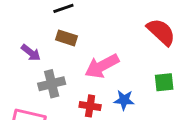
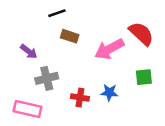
brown rectangle: (66, 38) -> (70, 36), moved
pink arrow: (102, 66) -> (109, 49), moved

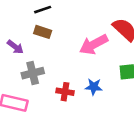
brown rectangle: (70, 36) -> (43, 32), moved

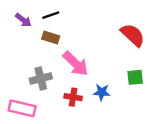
pink arrow: (94, 44) -> (76, 64), moved, turned -108
purple arrow: (15, 47) -> (23, 20), moved

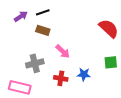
purple arrow: (23, 20) -> (21, 16), turned -72
pink arrow: (76, 64) -> (63, 51), size x0.7

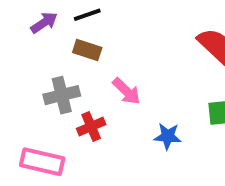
gray cross: (35, 63) -> (62, 95), moved
red cross: (61, 78) -> (91, 126), moved, turned -32

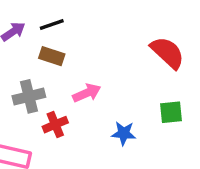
pink arrow: (126, 91) -> (87, 93), turned -68

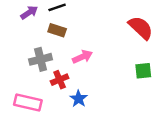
blue star: (124, 133) -> (79, 99), moved, turned 30

